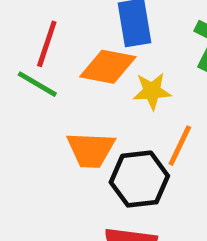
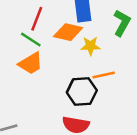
orange line: (180, 146) -> (104, 75), turned 50
orange trapezoid: (91, 150) -> (31, 63), moved, turned -36

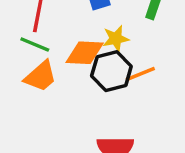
orange diamond: (68, 32) -> (85, 53), moved
black hexagon: (82, 92) -> (111, 71), moved

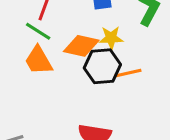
orange trapezoid: (41, 76) -> (38, 60), turned 92

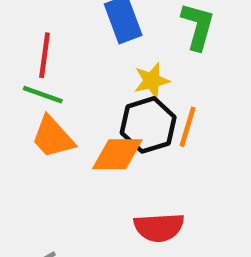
orange diamond: (81, 46) -> (117, 154), moved
orange line: (128, 73) -> (188, 127), turned -48

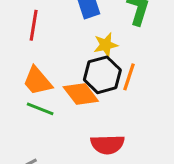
green line: (43, 95) -> (40, 109), moved
orange diamond: (117, 154) -> (81, 94), turned 51

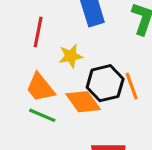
yellow star: (106, 45) -> (71, 56), moved
orange line: (129, 77) -> (132, 86), turned -40

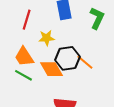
orange line: (132, 86) -> (85, 62), turned -36

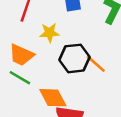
orange trapezoid: (24, 57) -> (21, 55), turned -35
orange diamond: (52, 69) -> (53, 98), moved

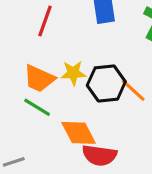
yellow star: (50, 33) -> (73, 73), moved

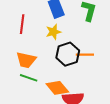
yellow star: (73, 73) -> (53, 32), moved
orange line: (133, 90) -> (85, 55), turned -30

